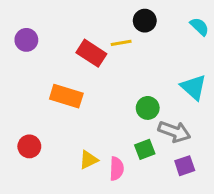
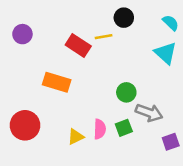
cyan triangle: (194, 87) -> (166, 53), moved
red circle: (29, 146) -> (25, 125), size x1.5
purple square: (185, 166) -> (171, 142), moved
pink semicircle: (117, 169) -> (100, 129), moved

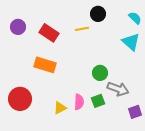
red rectangle: (78, 45) -> (49, 33), moved

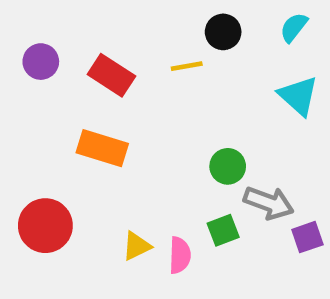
cyan semicircle: (135, 18) -> (294, 27), moved, turned -96
pink semicircle: (79, 102) -> (180, 255), moved
purple square: (135, 112) -> (307, 237), moved

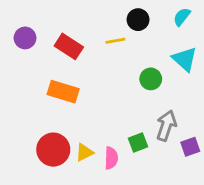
green circle: (228, 166) -> (151, 79), moved
gray arrow: (269, 203) -> (166, 126), turned -92
red circle: (45, 226) -> (53, 150), moved

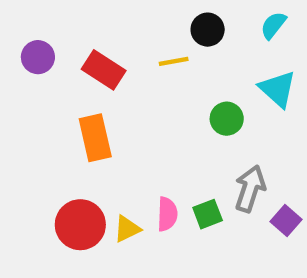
orange rectangle: (63, 92) -> (95, 138), turned 60
purple square: (190, 147) -> (286, 220), turned -30
pink semicircle: (111, 158) -> (167, 214), moved

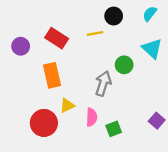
purple circle: (38, 57) -> (21, 46), moved
gray arrow: (250, 189) -> (103, 83), moved
green square: (208, 214) -> (114, 129), moved
yellow triangle: (127, 229) -> (67, 106), moved

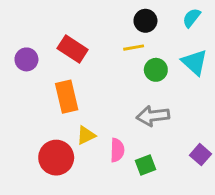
yellow line: (95, 33) -> (134, 48), moved
green circle: (124, 65) -> (156, 70), moved
gray arrow: (103, 83) -> (153, 116), moved, turned -115

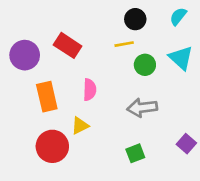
purple circle: (26, 59) -> (25, 55), size x1.4
orange rectangle: (67, 97) -> (47, 97), moved
pink semicircle: (117, 150) -> (90, 90), moved

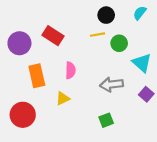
cyan triangle: (181, 58) -> (142, 63), moved
green circle: (145, 65) -> (119, 43), moved
purple square: (186, 144) -> (146, 94), moved
red circle: (52, 146) -> (23, 115), moved

